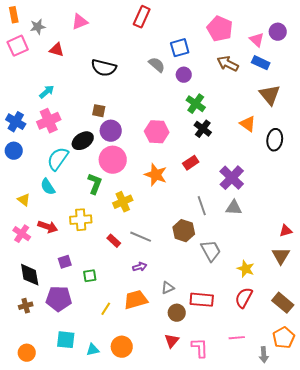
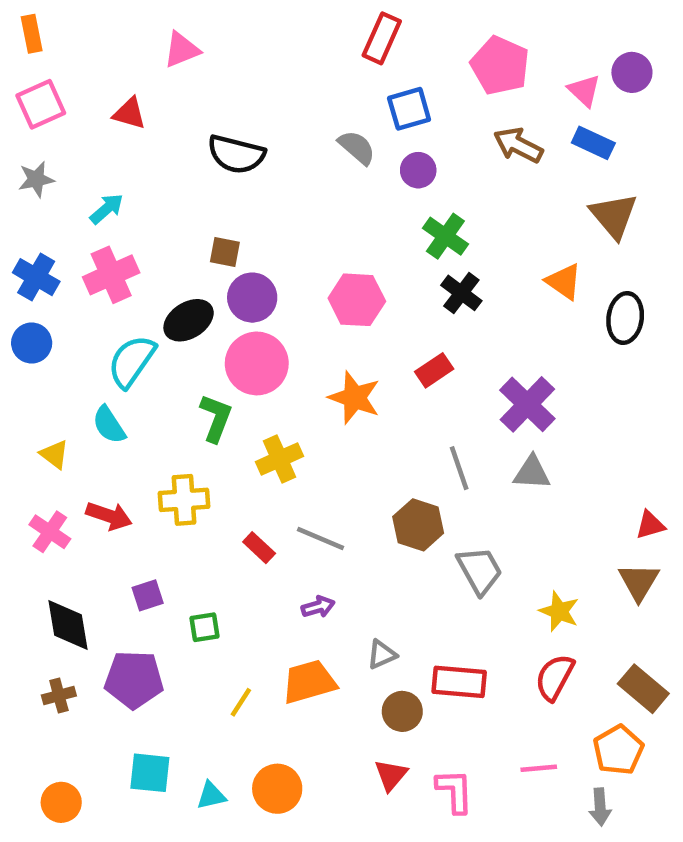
red rectangle: (142, 17) -> (382, 38), moved
gray star: (38, 27) -> (36, 179), moved
orange pentagon: (284, 338) -> (618, 750), moved

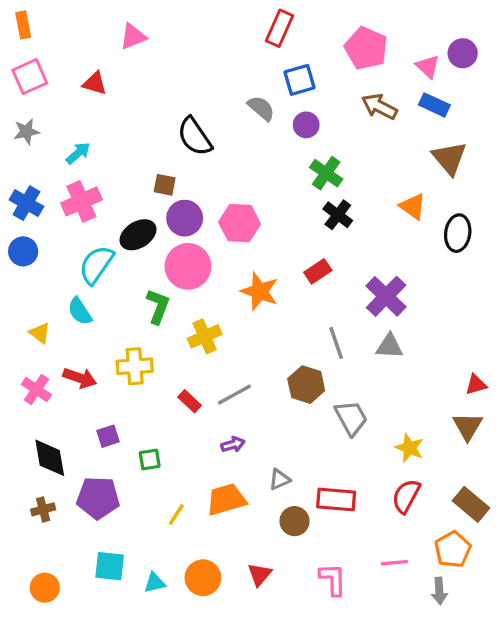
black semicircle: (236, 154) -> (195, 137), moved, turned 42
pink hexagon: (357, 300) -> (240, 223), moved
gray line: (320, 539) -> (235, 395), turned -52
red triangle: (391, 775) -> (260, 574), moved

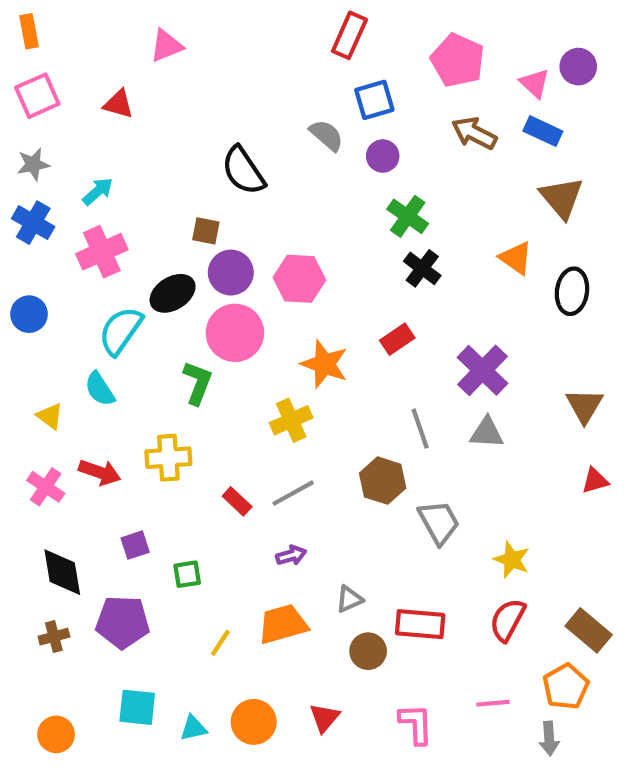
blue cross: (26, 203) -> (33, 223), moved
yellow cross: (205, 336) -> (291, 420), moved
brown triangle: (468, 426) -> (584, 406), moved

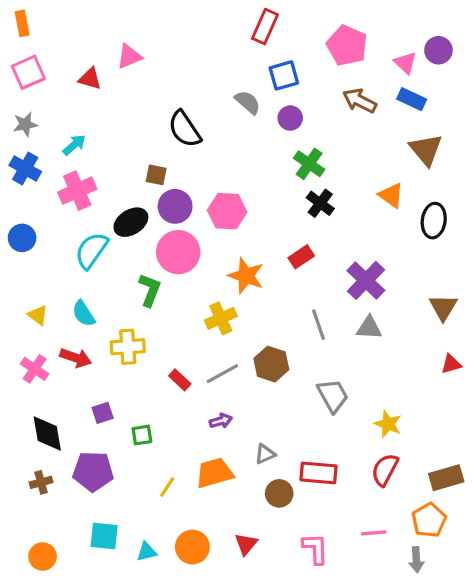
pink triangle: (166, 46) -> (129, 57), moved
cyan semicircle: (100, 389) -> (84, 314), moved
brown hexagon: (383, 481) -> (271, 364), moved
brown rectangle: (589, 630) -> (446, 478), turned -56

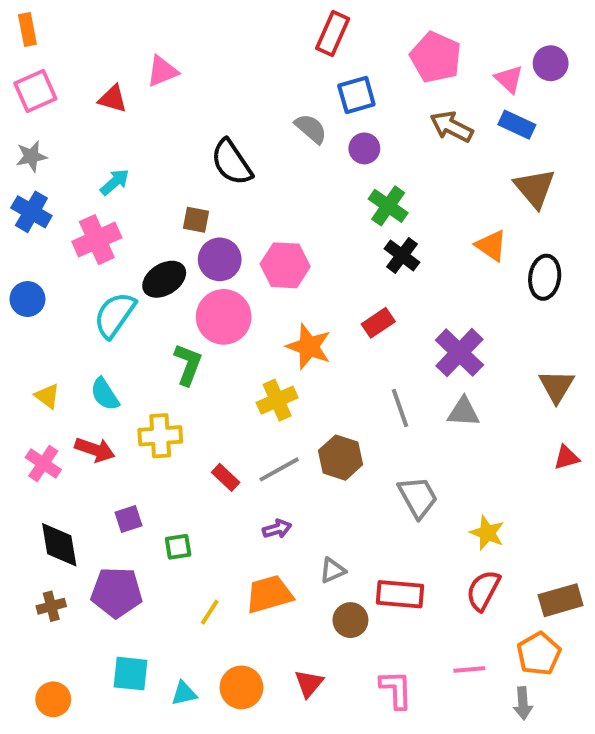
cyan arrow: (74, 145) -> (115, 182), moved

